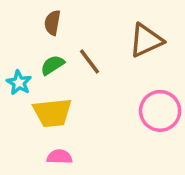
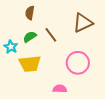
pink circle: (160, 111) -> (78, 63), moved
pink semicircle: (60, 157) -> (60, 89), moved

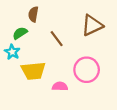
green semicircle: (30, 37) -> (20, 33), moved
pink semicircle: (60, 89) -> (60, 86), moved

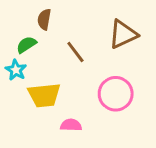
pink semicircle: (60, 86) -> (71, 125), moved

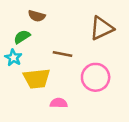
brown semicircle: (44, 19) -> (37, 16), turned -84
brown line: (75, 52) -> (62, 54), moved, turned -42

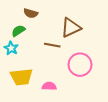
brown triangle: (102, 28) -> (71, 28), moved
yellow trapezoid: (37, 79) -> (21, 77), moved

